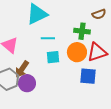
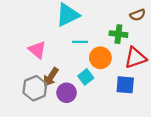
orange circle: (77, 52) -> (100, 58), moved
cyan square: (53, 57) -> (86, 77), moved, turned -32
purple circle: (27, 83) -> (67, 93), moved

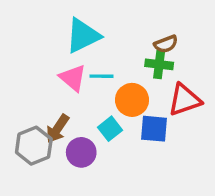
brown semicircle: (138, 15) -> (166, 44), moved
pink triangle: (37, 50) -> (73, 78), moved
blue square: (125, 85) -> (154, 129), moved

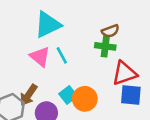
cyan line: (102, 76) -> (62, 55), turned 60
orange circle: (132, 100) -> (85, 99), moved
blue square: (154, 129) -> (131, 95), moved

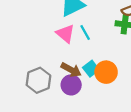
brown arrow: (29, 95) -> (71, 70), moved, turned -96

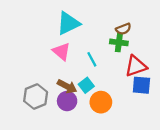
cyan line: (85, 32) -> (92, 59), moved
orange circle: (106, 72) -> (101, 102), moved

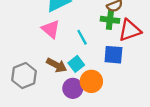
red triangle: (136, 66) -> (130, 30), moved
blue square: (141, 85) -> (113, 55), moved
purple circle: (67, 101) -> (73, 88), moved

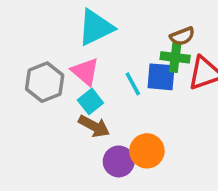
blue square: (113, 55) -> (161, 77), moved
cyan square: (76, 64) -> (90, 101), moved
gray hexagon: (24, 76) -> (45, 82), moved

